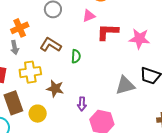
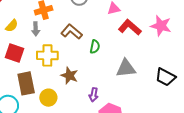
red L-shape: (108, 32) -> (130, 27), turned 30
pink star: (139, 39) -> (161, 26), moved
gray triangle: (125, 85) -> (126, 68), moved

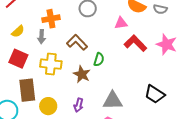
gray triangle: (126, 68) -> (113, 101), moved
brown star: (69, 76) -> (82, 74), moved
black trapezoid: (165, 77) -> (155, 94), moved
purple arrow: (94, 95) -> (79, 105), moved

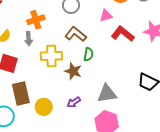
brown L-shape: (77, 42) -> (76, 34), moved
yellow cross: (51, 64) -> (51, 56), moved
purple arrow: (79, 105) -> (74, 102), turned 48

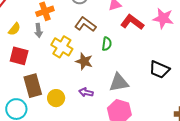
green semicircle: (88, 54) -> (107, 44), moved
yellow cross: (51, 56) -> (62, 47), turned 35
purple arrow: (74, 102) -> (86, 92), turned 48

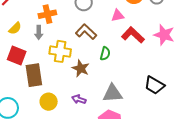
yellow cross: (62, 47) -> (60, 51), turned -30
brown rectangle: (33, 86) -> (34, 75), moved

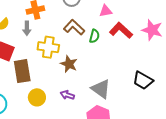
green semicircle: (105, 54) -> (94, 36), moved
gray triangle: (113, 93) -> (101, 89), turned 40

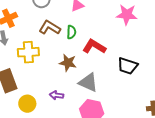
red L-shape: (121, 30) -> (94, 47), moved
brown star: (69, 64) -> (68, 63), moved

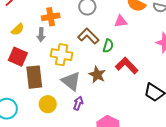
gray triangle: (88, 82) -> (71, 81), moved
purple arrow: (57, 95) -> (78, 103), turned 88

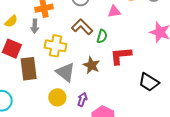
red L-shape: (127, 66) -> (121, 56), turned -50
purple arrow: (78, 103) -> (82, 99), moved
yellow circle: (48, 104) -> (57, 97), moved

